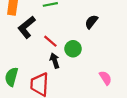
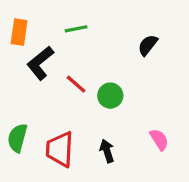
black semicircle: (91, 22) -> (148, 45), moved
black arrow: (55, 61) -> (107, 151), moved

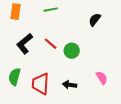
black L-shape: (40, 63) -> (25, 44), moved
black arrow: (107, 151) -> (70, 85), turned -64

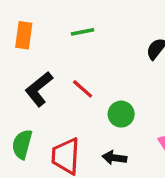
green circle: (72, 51) -> (121, 114), moved

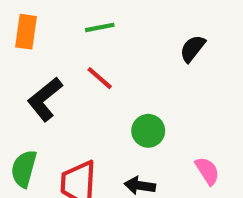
red line: (83, 89) -> (100, 78), moved

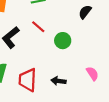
green circle: (148, 131) -> (63, 41), moved

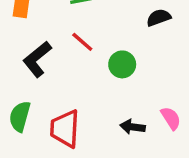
black semicircle: (85, 12) -> (159, 18), turned 32
black arrow: (58, 81) -> (133, 127), moved

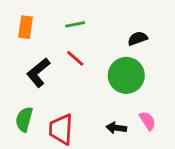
green circle: (122, 64) -> (126, 75), moved, size x1.6

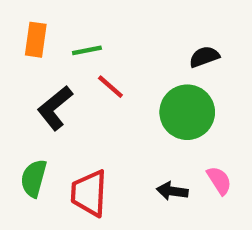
green line: (75, 24) -> (87, 50), moved

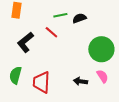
green line: (87, 50) -> (60, 15), moved
black semicircle: (204, 57) -> (79, 18), moved
green circle: (187, 112) -> (101, 49), moved

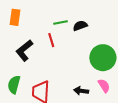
red line: (51, 32) -> (51, 40), turned 32

